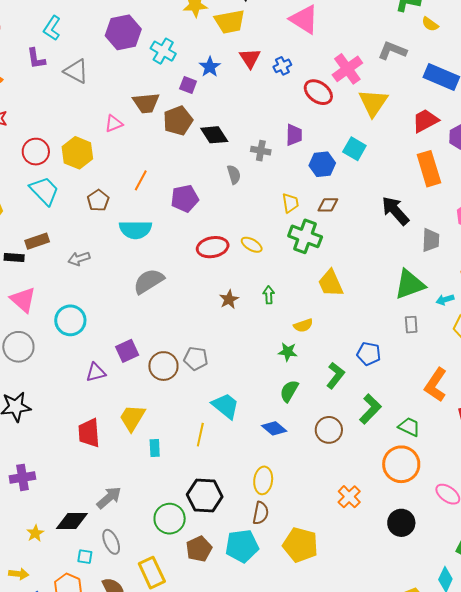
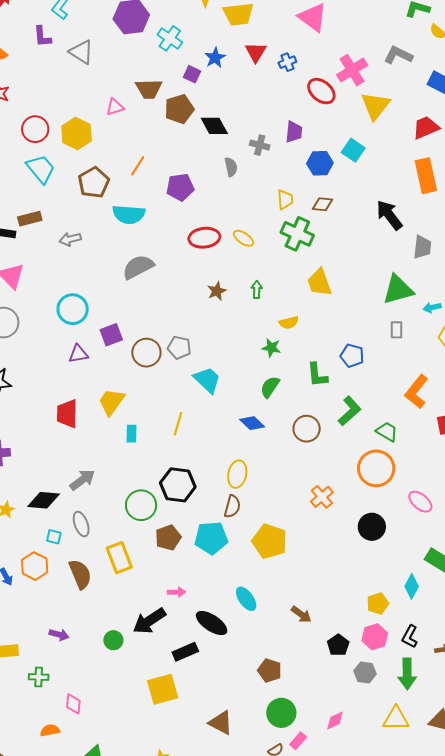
brown pentagon: (98, 200) -> (94, 183), size x1.4
cyan circle: (70, 320) -> (73, 309), moved
green L-shape: (335, 375) -> (317, 375), turned 132
cyan trapezoid: (226, 406) -> (207, 380), moved

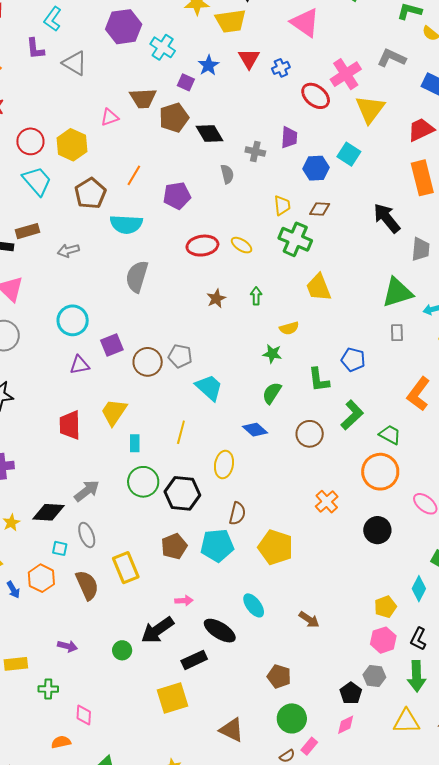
gray semicircle: (138, 267) -> (137, 277), turned -44
yellow ellipse: (237, 474) -> (224, 465), moved
green circle: (141, 505) -> (143, 482), moved
black pentagon: (338, 645) -> (351, 693), moved

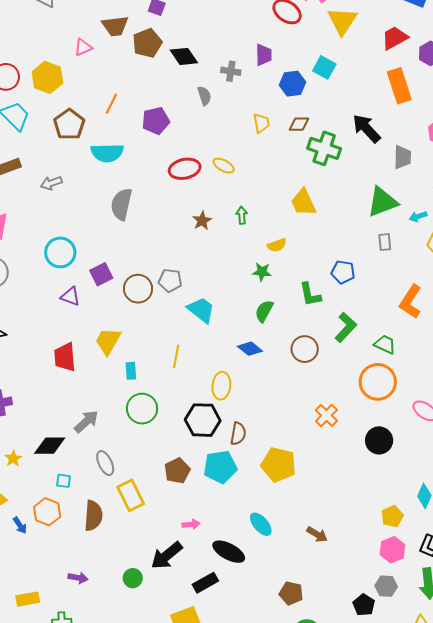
green cross: (295, 239) -> (324, 148), moved
purple triangle: (80, 365) -> (70, 296), turned 35
black hexagon: (182, 493) -> (203, 420), moved
gray ellipse: (87, 535) -> (105, 463), moved
brown semicircle: (87, 585) -> (93, 516), turned 32

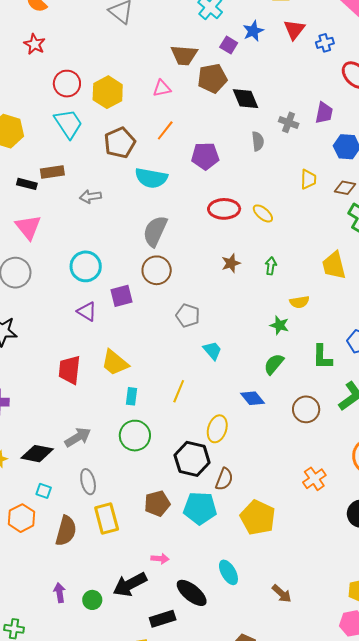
pink triangle: (83, 47) -> (162, 88), moved
brown circle: (138, 289) -> (157, 270), moved
cyan trapezoid: (201, 310) -> (212, 351), size x0.7
yellow trapezoid: (108, 341) -> (115, 363), turned -92
purple arrow: (78, 578) -> (60, 593), moved, turned -120

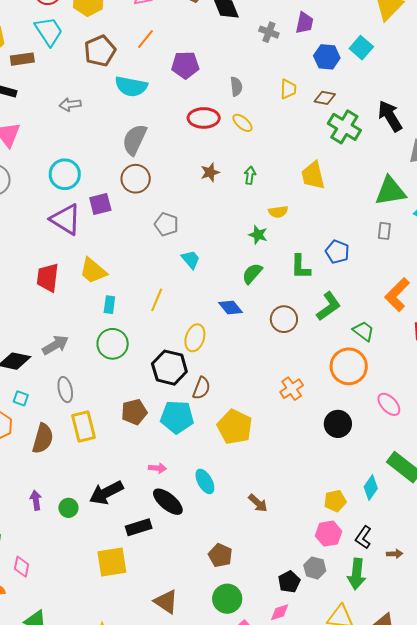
gray semicircle: (258, 141) -> (236, 87), moved
brown rectangle: (52, 172) -> (22, 59), moved
purple triangle: (87, 311) -> (66, 219), size x1.6
pink arrow: (160, 559) -> (158, 468), moved

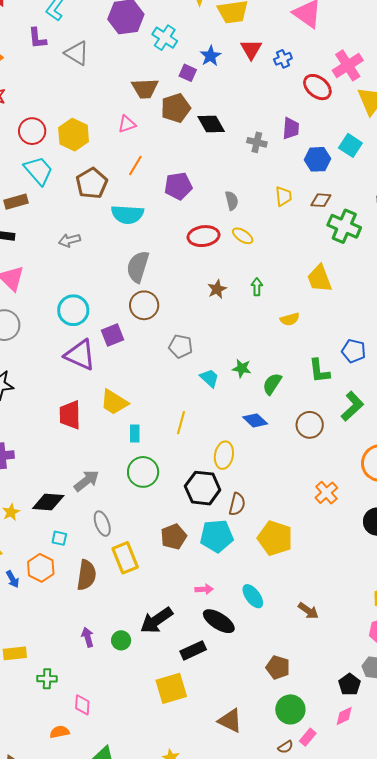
green star: (258, 235) -> (242, 368), moved

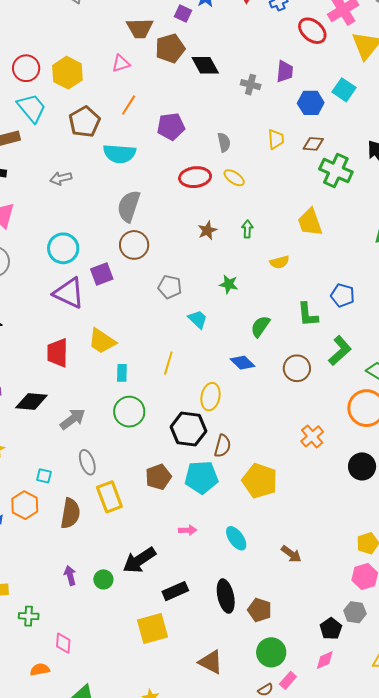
green star: (242, 368) -> (229, 284), moved
black diamond: (48, 502) -> (31, 402), moved
black ellipse: (219, 621) -> (226, 596), moved, turned 44

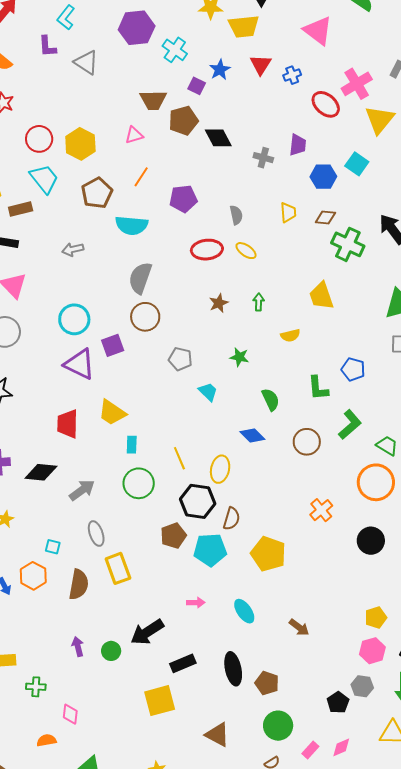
green semicircle: (260, 326) -> (271, 400), turned 120
yellow line: (168, 363) -> (179, 458), moved, turned -40
brown pentagon: (158, 477) -> (173, 536), moved
pink diamond: (325, 660) -> (341, 747), moved
pink rectangle: (288, 680) -> (310, 750), moved

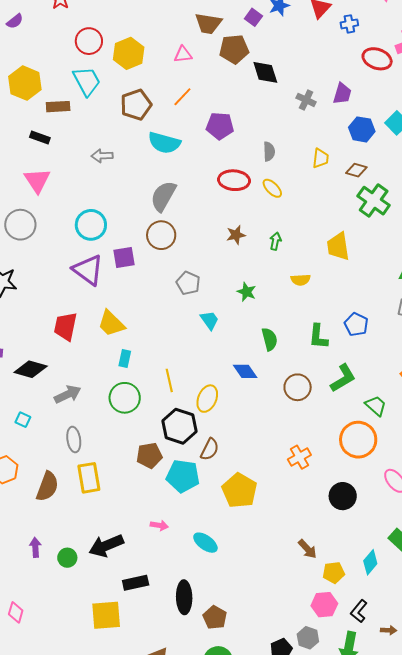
red ellipse: (326, 104) -> (377, 59), turned -32
cyan square: (53, 547) -> (23, 420), moved
cyan ellipse: (244, 611) -> (205, 543), turned -30
brown arrow: (299, 627) -> (307, 549), moved

